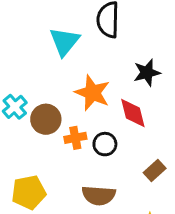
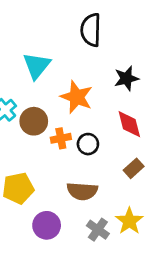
cyan triangle: (64, 42) -> (37, 66), moved
red diamond: (133, 113) -> (129, 124), moved

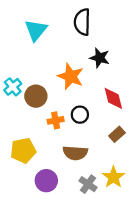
cyan triangle: (37, 66) -> (36, 30), moved
black star: (126, 78) -> (100, 58), moved, turned 30
orange cross: (61, 138) -> (56, 120), moved

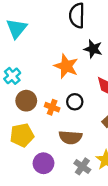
cyan triangle: (36, 30) -> (17, 28), moved
brown circle: (36, 96) -> (26, 101), moved
orange cross: (56, 120) -> (52, 107), turned 32

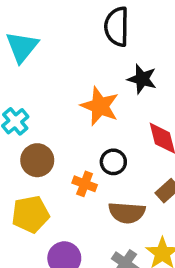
orange cross: (52, 107) -> (85, 184), moved
brown semicircle: (70, 137) -> (127, 213), moved

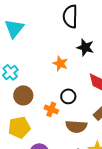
orange star: (100, 106) -> (60, 63), size x0.7

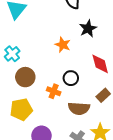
black star: (85, 47) -> (88, 29), turned 30

